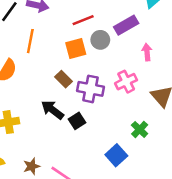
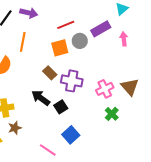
pink arrow: (147, 52) -> (124, 39), moved
pink cross: (126, 82) -> (105, 89), moved
blue square: (116, 155) -> (71, 135), moved
brown star: (32, 166) -> (15, 128), moved

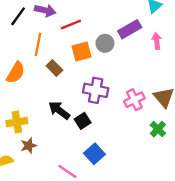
red line: (66, 25) -> (71, 24), moved
brown rectangle: (50, 73) -> (54, 68), moved
green cross: (112, 114) -> (158, 129), moved

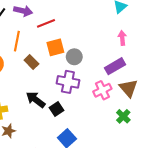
purple rectangle: (130, 29) -> (115, 66), moved
gray circle: (105, 43) -> (74, 57), moved

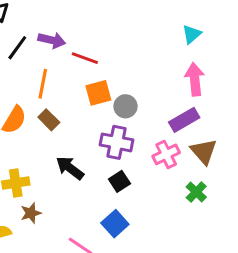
red line: (46, 23) -> (85, 58), turned 42
pink arrow: (122, 38) -> (195, 79), size x1.5
brown rectangle: (31, 62) -> (49, 120), moved
black square: (56, 109) -> (119, 181), moved

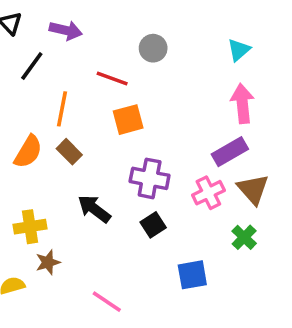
purple arrow: (52, 40) -> (66, 30), moved
gray circle: (126, 106) -> (153, 48), moved
blue square: (115, 224) -> (192, 275), moved, turned 32

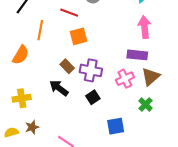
brown rectangle: (69, 152) -> (67, 66), moved
purple rectangle: (230, 152) -> (137, 55), turned 36
brown triangle: (253, 189) -> (151, 77), turned 30
brown star: (48, 262) -> (32, 127), moved

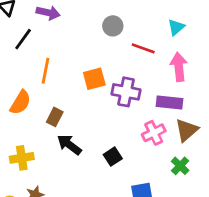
red line: (69, 13) -> (143, 48), moved
brown rectangle: (67, 66) -> (55, 117), moved, turned 72
purple cross: (91, 70) -> (126, 92), moved

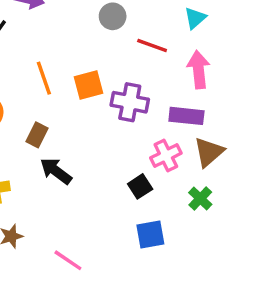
orange line: (46, 71) -> (44, 78), moved, turned -30
black square: (113, 157) -> (140, 186), moved

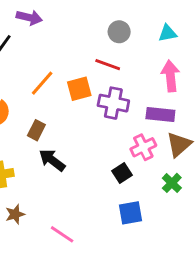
gray circle: (113, 16) -> (119, 32), moved
cyan triangle: (195, 18) -> (168, 33), turned 30
red line: (152, 46) -> (108, 65), moved
orange line: (44, 78) -> (42, 83), turned 60

